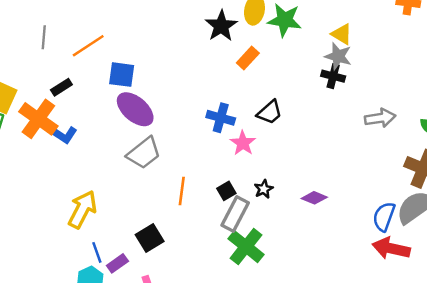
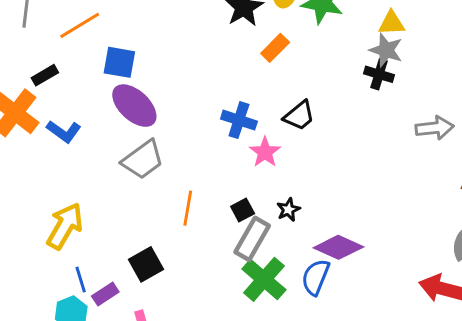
yellow triangle: (342, 34) -> (391, 23), turned -35
blue L-shape: (63, 134) -> (64, 131), moved
purple diamond: (314, 198) -> (338, 247), moved, size x1.5
blue semicircle: (384, 217) -> (316, 277), moved

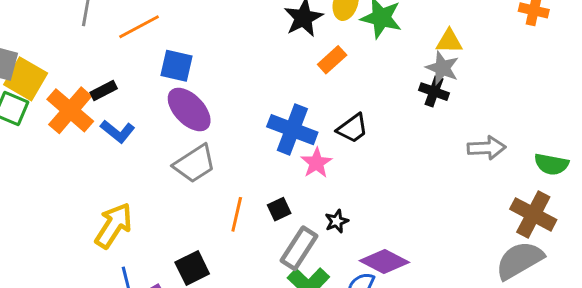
black rectangle: (45, 75) -> (104, 91), moved
blue cross: (239, 120) -> (292, 130), size x1.4
black square: (243, 210) -> (279, 209), moved

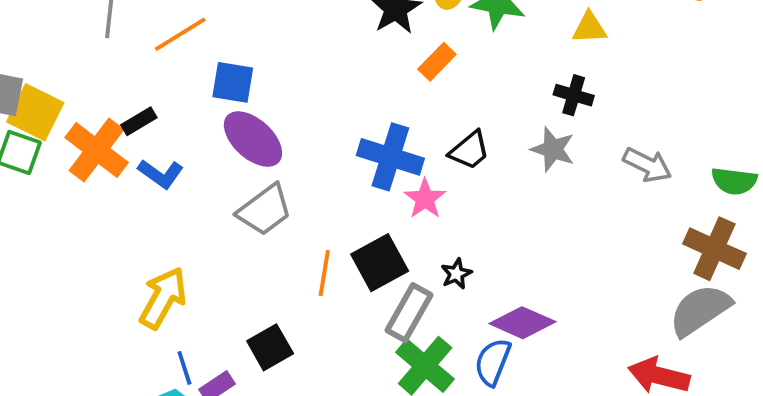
gray star: (442, 68) -> (553, 149), moved
gray arrow: (486, 148) -> (647, 165), turned 33
black square: (279, 209) -> (380, 263), size x1.8

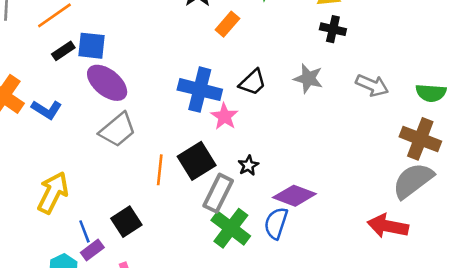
black cross: (574, 95) -> (333, 29), moved
black rectangle: (139, 121) -> (63, 51), moved
blue line: (184, 368) -> (84, 231), moved

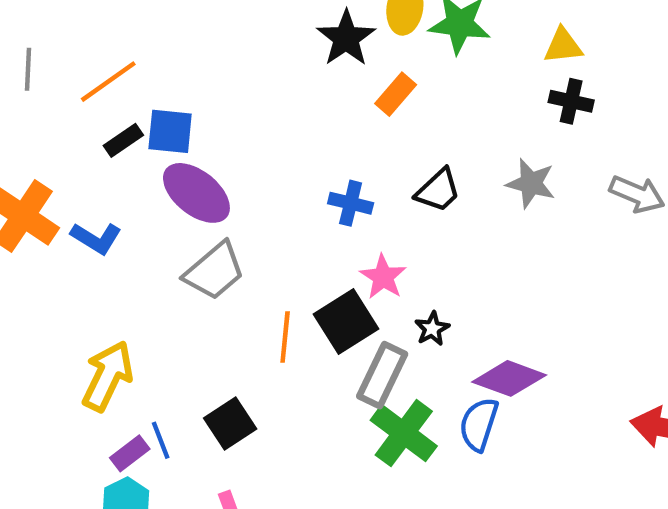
blue cross: (200, 90) -> (351, 203), size x0.6
pink star: (224, 116) -> (383, 277), moved
purple rectangle: (92, 250) -> (130, 453), moved

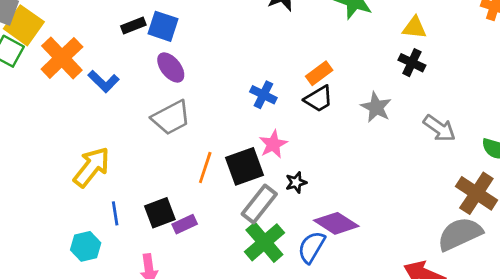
orange rectangle: (396, 94) -> (319, 73), moved
purple ellipse: (196, 193) -> (171, 67), size x0.7
purple rectangle: (130, 453) -> (185, 224), moved

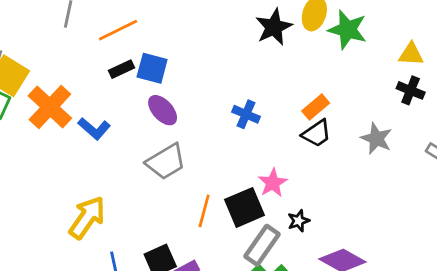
blue cross: (263, 95) -> (246, 114), moved

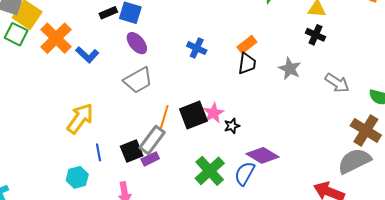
black trapezoid: (317, 133) -> (247, 64), turned -50
pink star: (273, 183) -> (214, 113), moved
gray rectangle: (262, 245) -> (152, 140), moved

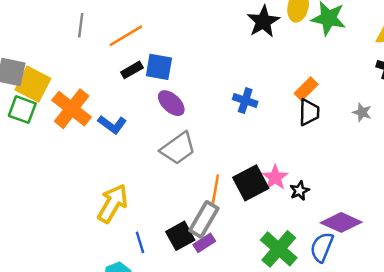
gray star: (290, 69) -> (362, 112), size x0.7

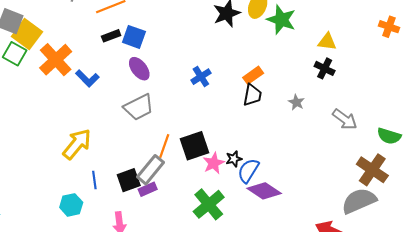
blue cross: (245, 101) -> (201, 77), turned 30
pink star: (275, 178) -> (214, 163), moved
blue semicircle: (322, 247) -> (248, 171), moved

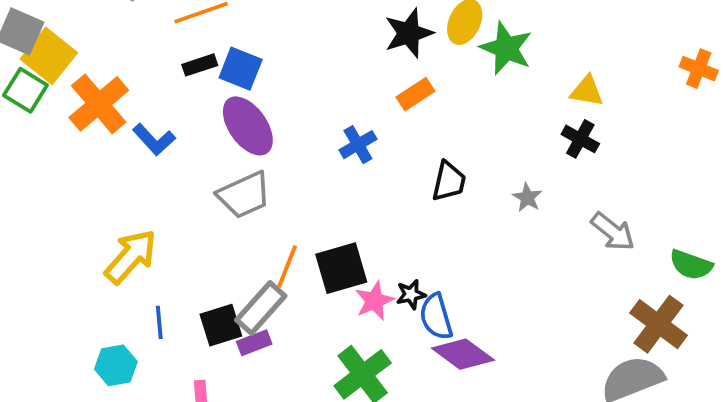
purple ellipse: (139, 69) -> (248, 126), size x1.4
orange rectangle: (253, 75) -> (415, 94), moved
blue semicircle: (248, 171) -> (436, 317), turned -50

